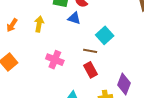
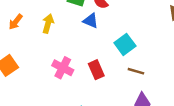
brown line: (90, 51) -> (136, 71), moved
red rectangle: (90, 70) -> (96, 70), moved

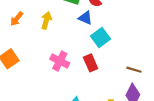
cyan square: (125, 44) -> (101, 38), moved
brown line: (136, 71) -> (134, 70), moved

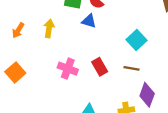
cyan square: (101, 38) -> (136, 40), moved
brown line: (134, 70) -> (131, 68), moved

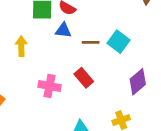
brown line: (131, 68) -> (91, 42), moved
purple diamond: (147, 95) -> (138, 82), moved, turned 40

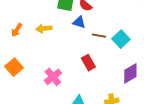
yellow arrow: (21, 46) -> (44, 29), turned -105
pink cross: (49, 86) -> (53, 77), moved, turned 30

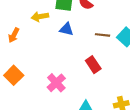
blue triangle: (79, 22) -> (66, 29), moved
yellow arrow: (44, 29) -> (40, 17), moved

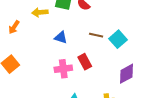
blue triangle: (66, 29) -> (61, 37), moved
pink cross: (56, 83) -> (63, 69), moved, turned 30

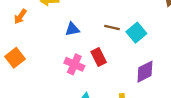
blue triangle: (61, 37) -> (72, 29), turned -32
pink cross: (63, 69) -> (74, 64), turned 30

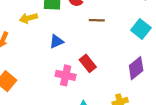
brown line: (112, 28) -> (97, 20), moved
cyan square: (136, 33) -> (141, 29), moved

